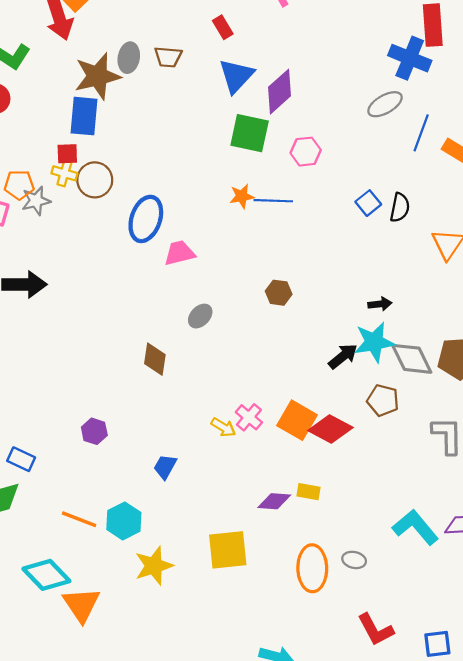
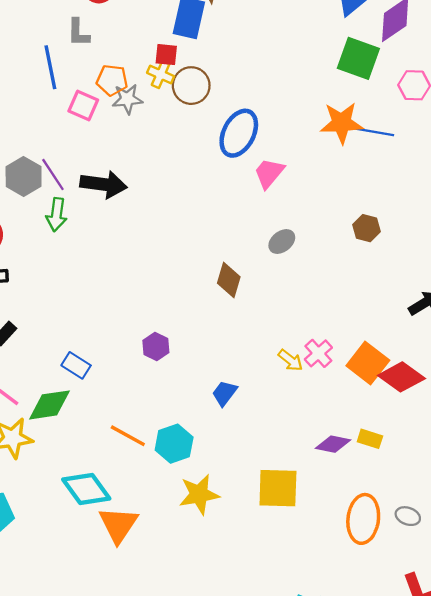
orange star: (242, 196) -> (342, 123), size x1.6
pink trapezoid: (180, 253) -> (269, 173), turned -44

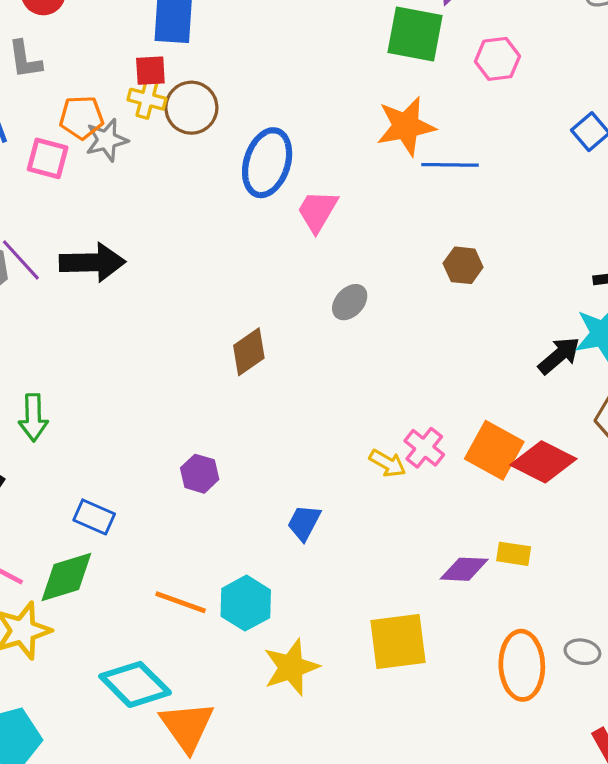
blue line: (374, 132) -> (450, 165), moved
green arrow: (57, 215) -> (33, 418), moved
brown diamond: (229, 280) -> (249, 352), moved, turned 48

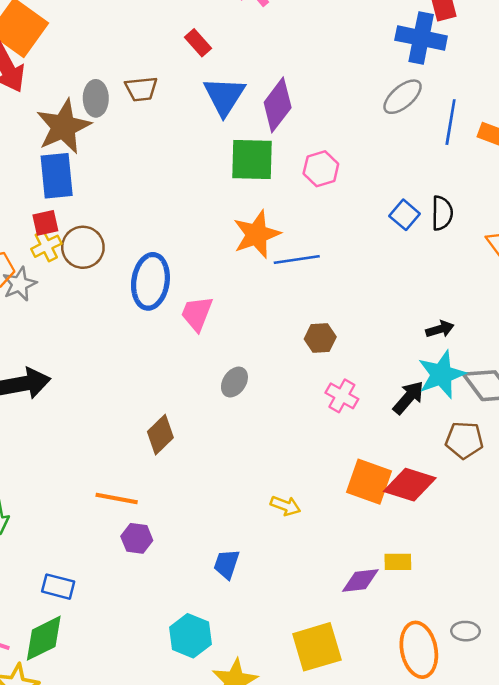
yellow cross: (147, 99) -> (46, 246), turned -32
pink cross: (424, 448) -> (342, 396), moved
orange line: (181, 602) -> (117, 499), moved

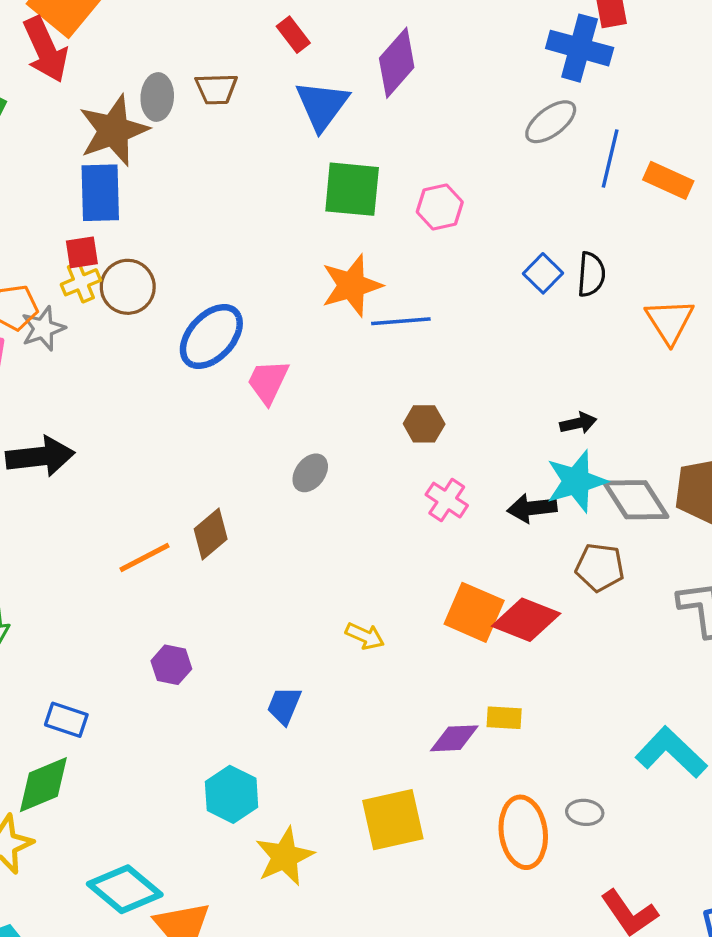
purple diamond: (278, 105) -> (397, 63), moved
blue ellipse: (150, 281) -> (211, 337), turned 30
black arrow: (408, 398) -> (532, 508), turned -141
orange line: (117, 499) -> (145, 558), moved, turned -42

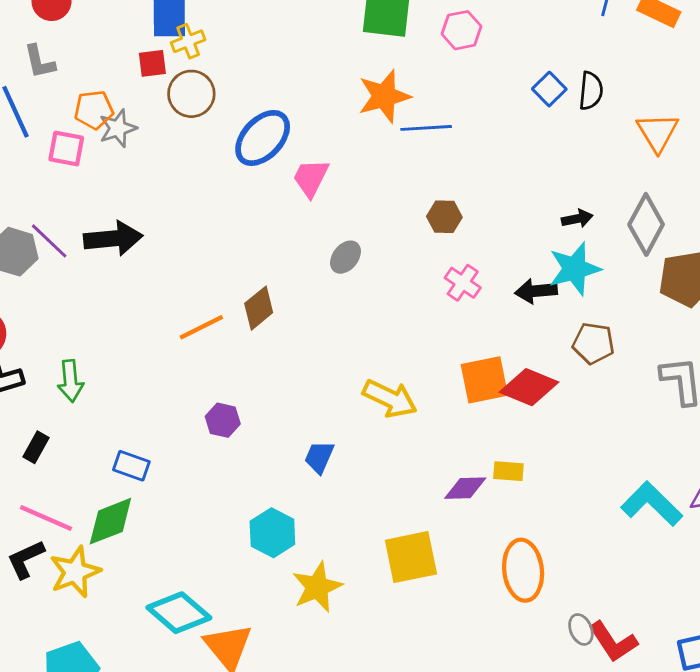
yellow cross: (81, 282) -> (188, 41), moved
gray diamond: (636, 500) -> (646, 224), moved, turned 60
orange square: (474, 612) -> (484, 380), turned -36
yellow arrow: (365, 636) -> (390, 399), size x1.6
gray ellipse: (585, 812) -> (581, 629), moved, turned 60

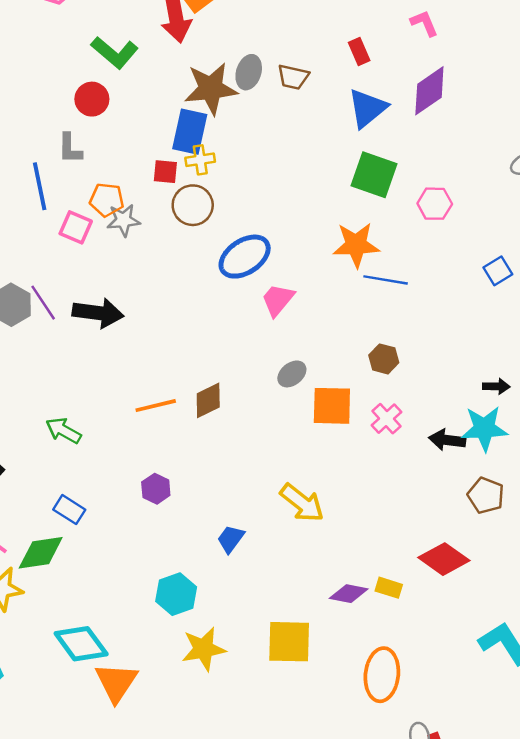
orange square: (484, 380) -> (332, 406), moved
green arrow: (70, 381) -> (63, 431), moved, turned 112
red diamond: (529, 387) -> (444, 559), moved

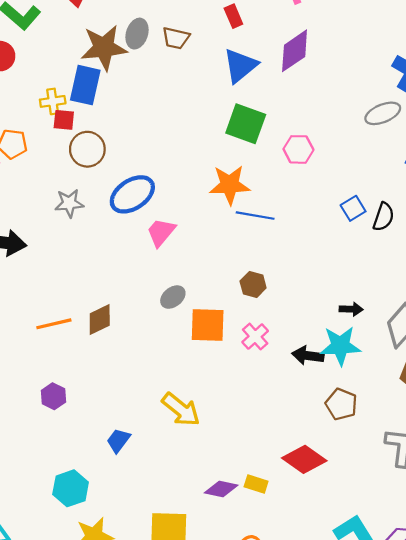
yellow cross: (200, 160) -> (53, 101), moved
gray star: (123, 220) -> (69, 203), moved

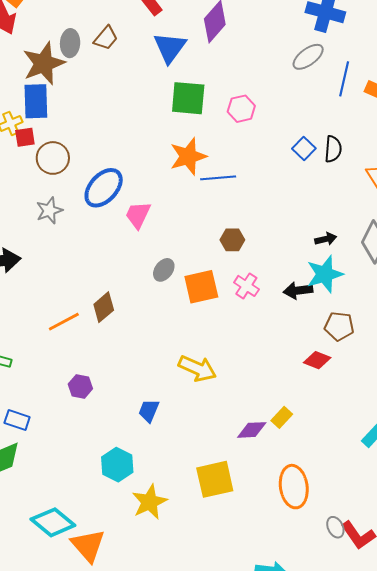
brown trapezoid: (176, 38) -> (106, 38), turned -48
red diamond: (304, 459) -> (317, 360), moved, size x0.7
yellow rectangle: (256, 484) -> (282, 417), turned -50

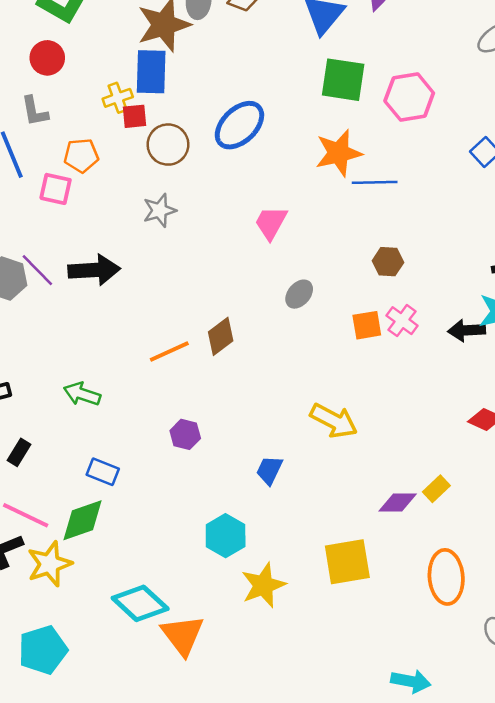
pink hexagon: (241, 109) -> (409, 97), size x1.4
blue ellipse: (104, 188) -> (239, 125), moved
orange square: (201, 287) -> (367, 325), moved, size x0.7

